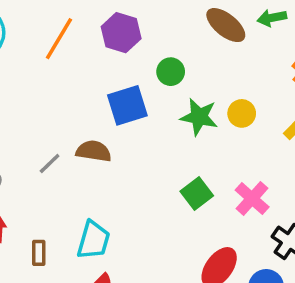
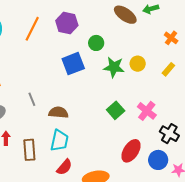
brown semicircle: (94, 151) -> (58, 112), moved
gray line: (50, 164) -> (32, 99), turned -64
brown rectangle: (39, 253) -> (29, 150), size x1.5

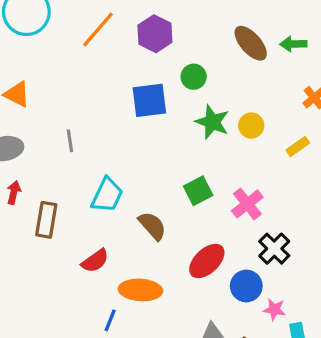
brown semicircle: (58, 112) -> (152, 226), moved, turned 30
cyan trapezoid: (59, 141) -> (107, 195), moved

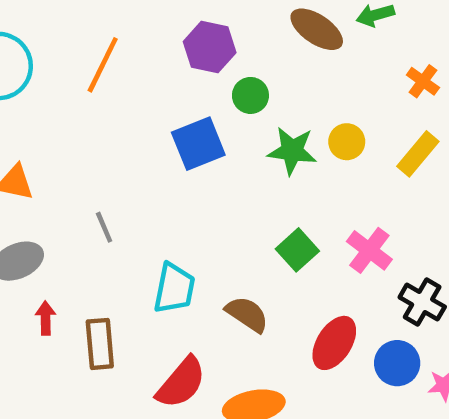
purple hexagon: (155, 34) -> (210, 47), moved
yellow rectangle: (298, 147) -> (418, 154), size x1.4
red semicircle: (95, 261) -> (181, 383), size x1.4

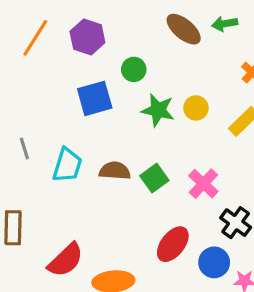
purple hexagon: (210, 47) -> (87, 37), moved
cyan trapezoid: (174, 288) -> (67, 165), moved
brown semicircle: (247, 314) -> (115, 171), moved, turned -36

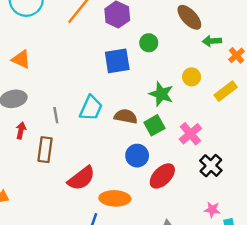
green arrow: (225, 24) -> (212, 41), moved
green star: (158, 110) -> (161, 94), moved
gray line: (24, 149) -> (56, 115), moved
blue circle: (214, 262) -> (137, 156), moved

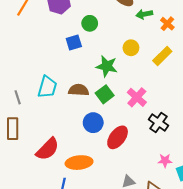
blue square: (117, 61) -> (74, 43), moved, size x0.7

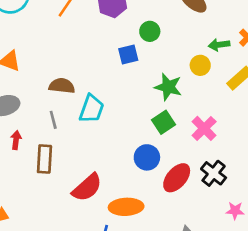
green arrow: (144, 14) -> (219, 45), moved
brown semicircle: (79, 90) -> (62, 86), moved
black cross: (158, 122) -> (214, 173), moved

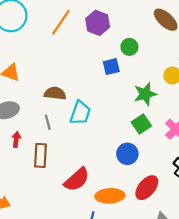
green star: (168, 87) -> (145, 94), turned -30
red ellipse: (177, 178) -> (147, 188), moved

